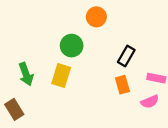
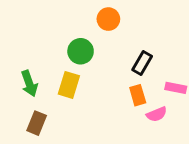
pink semicircle: (150, 102) -> (157, 114), moved
brown rectangle: (14, 109) -> (37, 123), moved, turned 54

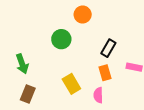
yellow rectangle: (69, 85) -> (71, 84), moved, turned -48
pink semicircle: (157, 114) -> (98, 95), moved, turned 112

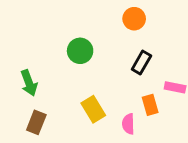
orange circle: (83, 15) -> (134, 19), moved
orange rectangle: (105, 73) -> (150, 105), moved

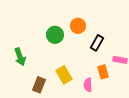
orange circle: (134, 19) -> (78, 26), moved
brown rectangle: (36, 122) -> (39, 85), moved

